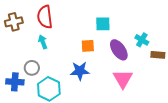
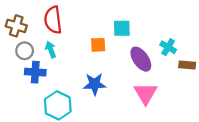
brown cross: (14, 22) -> (16, 26), turned 30
orange square: (88, 46) -> (98, 45), moved
gray circle: (32, 68) -> (25, 51), moved
blue cross: (15, 82) -> (35, 72), moved

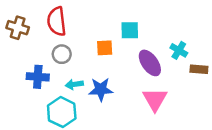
cyan arrow: (51, 50) -> (74, 84), moved, turned -77
gray circle: (25, 51) -> (62, 54), moved

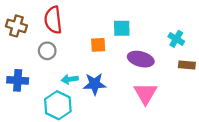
cyan cross: (179, 50) -> (176, 39), moved
gray circle: (62, 54) -> (47, 51), moved
purple ellipse: (150, 63) -> (141, 59), turned -40
blue cross: (38, 77) -> (18, 80), moved

